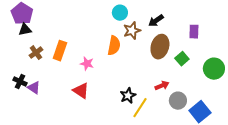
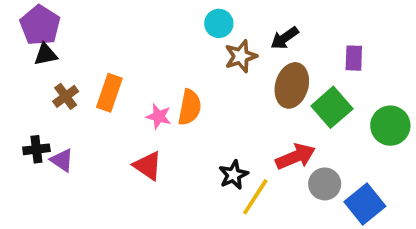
orange semicircle: (114, 46) -> (190, 107), moved
green square: (182, 59) -> (332, 107), size x1.5
black cross: (20, 82) -> (36, 149), turned -32
red arrow: (162, 86) -> (295, 157), size x1.5

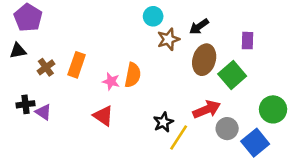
black triangle: (46, 54) -> (18, 51), moved
green circle: (390, 126) -> (273, 109), moved

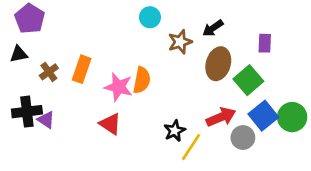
cyan circle: (153, 16) -> (150, 17), moved
pink star: (111, 81) -> (119, 87), size x1.5
black cross: (26, 104) -> (27, 112), size x1.5
blue square: (255, 143) -> (263, 116), moved

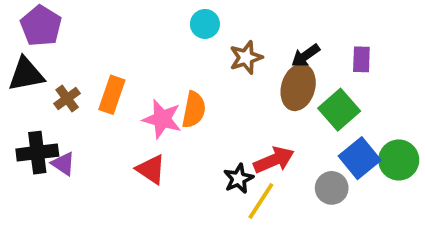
black arrow: (213, 28) -> (306, 56), moved
black triangle: (19, 54) -> (26, 74), size x1.5
red arrow: (221, 117) -> (274, 160), moved

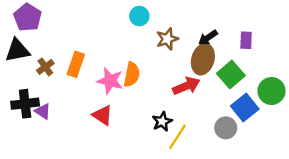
red arrow: (274, 160) -> (186, 86), moved
green circle: (399, 160) -> (271, 91), moved

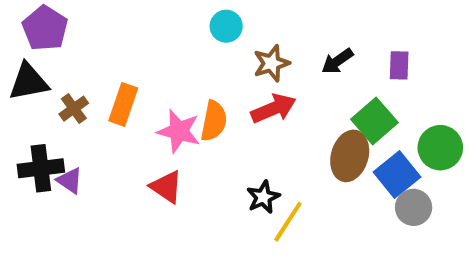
brown ellipse: (203, 59) -> (350, 156), moved
red arrow: (186, 86) -> (274, 109), moved
gray circle: (226, 128) -> (414, 207), moved

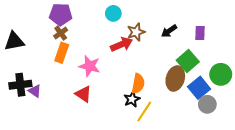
purple pentagon: (45, 28) -> (61, 14), moved, turned -30
brown cross: (74, 109) -> (61, 33), moved
red arrow: (274, 109) -> (122, 44), moved
orange semicircle: (214, 121) -> (138, 84), moved

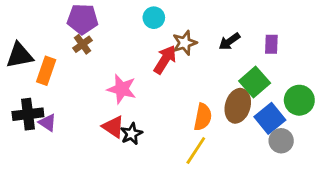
red arrow: (122, 44) -> (165, 60), turned -35
orange rectangle: (62, 53) -> (46, 71), moved
orange semicircle: (138, 84) -> (203, 117), moved
black star: (132, 99) -> (131, 134), moved

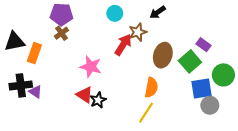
black arrow: (229, 41) -> (158, 12), moved
purple rectangle: (271, 44) -> (204, 45), moved, turned -56
brown ellipse: (238, 106) -> (163, 55), moved
blue square: (270, 118) -> (201, 89), turned 30

